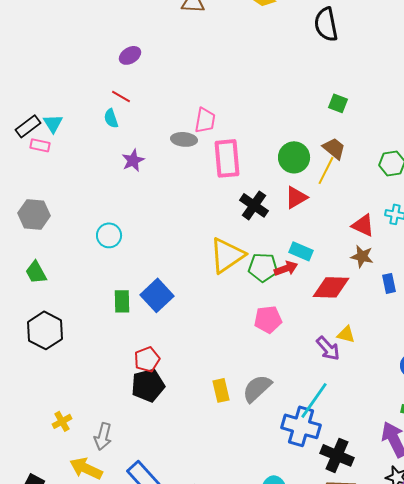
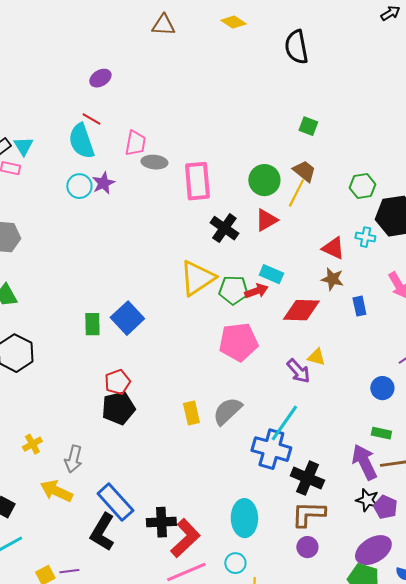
cyan semicircle: (111, 118) -> (81, 141), size x1.8
pink trapezoid: (205, 120) -> (135, 143), moved
cyan circle: (109, 235) -> (79, 186), moved
pink pentagon: (268, 319) -> (238, 342), size x1.4

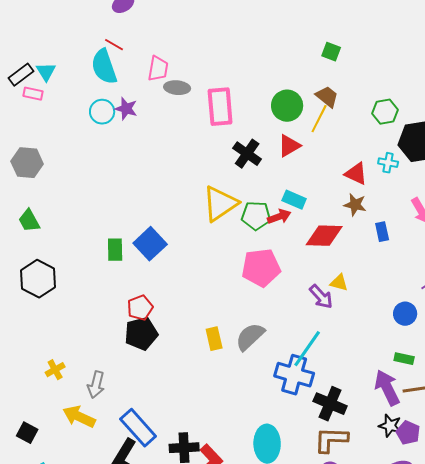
purple star: (103, 183) -> (126, 109), turned -30

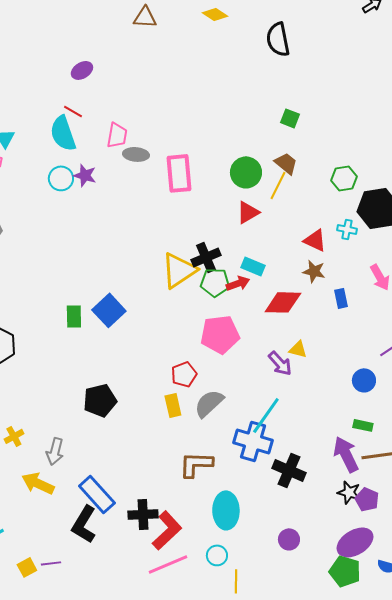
black cross: (247, 154) -> (206, 257), moved, turned 32
red pentagon: (140, 308) -> (184, 374), moved
brown L-shape: (331, 440) -> (196, 464), moved

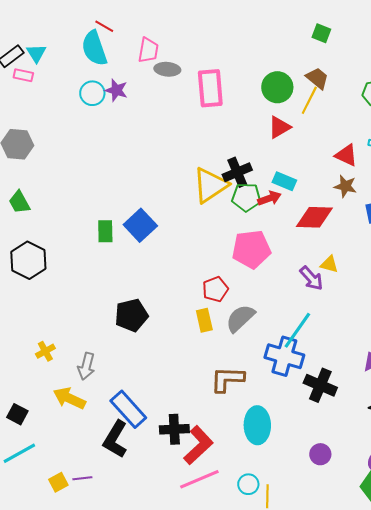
cyan circle: (217, 555) -> (248, 484), moved

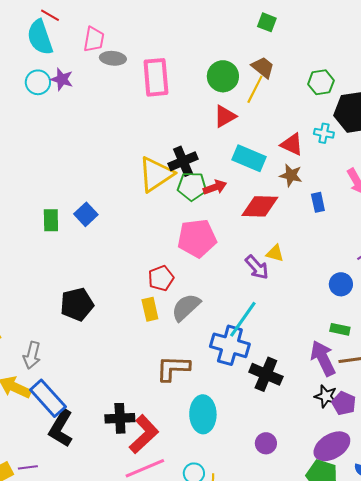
cyan rectangle: (284, 181) -> (249, 158), moved, size x1.4
blue square: (140, 225) -> (86, 214), size x0.7
blue rectangle: (128, 409) -> (48, 398), moved

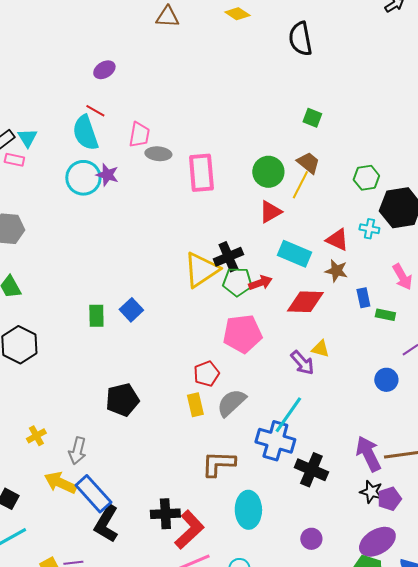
cyan circle: (38, 82) -> (83, 178), size x1.4
green rectangle: (340, 329) -> (385, 315), moved
purple pentagon: (344, 403) -> (389, 499), turned 30

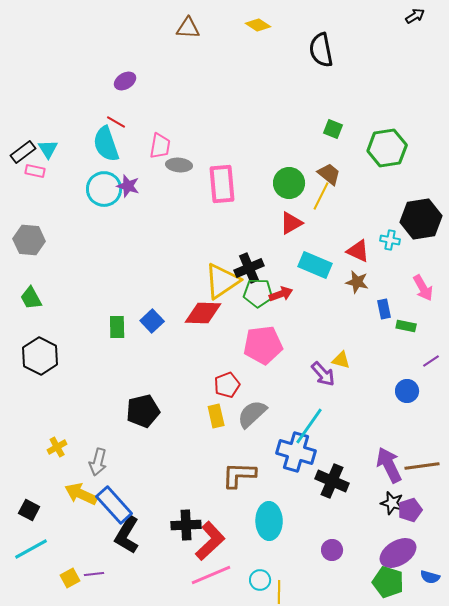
green hexagon: (366, 178) -> (387, 148), moved, size x1.5
red diamond: (305, 302) -> (203, 313), moved

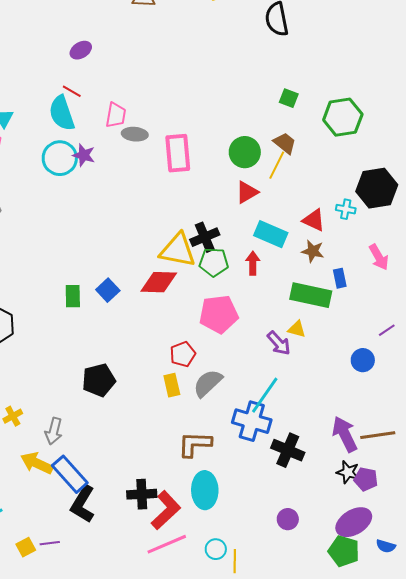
yellow triangle: (222, 281) -> (178, 250), turned 45
red arrow: (281, 294) -> (253, 263), moved, turned -70
green rectangle: (406, 326) -> (311, 295), moved, size x2.0
purple pentagon: (410, 510) -> (366, 479), turned 30
cyan ellipse: (269, 521) -> (205, 490), moved

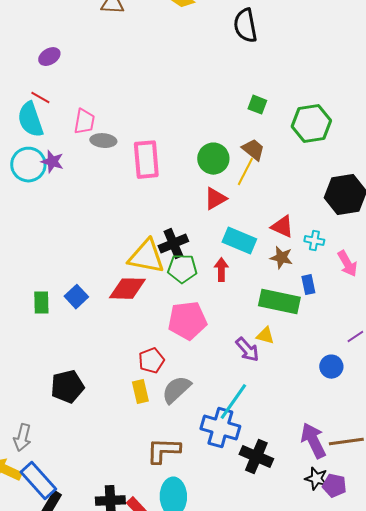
cyan cross: (346, 209) -> (314, 241), moved

